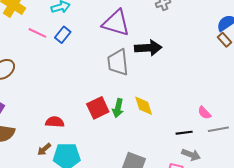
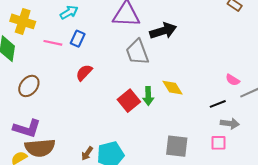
red semicircle: (55, 122) -> (84, 73), moved, turned -36

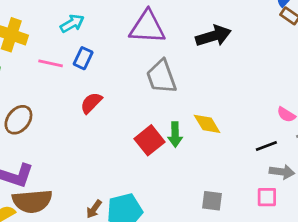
black arrow: (163, 31) -> (213, 36), moved
gray square: (177, 146) -> (212, 201), size x0.7

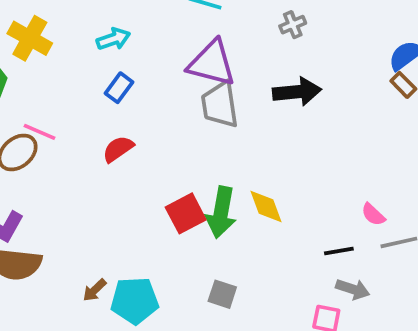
pink line: (51, 63) -> (40, 132), moved
gray trapezoid: (161, 77) -> (220, 105), moved
green arrow: (175, 135) -> (221, 212), size x1.5
gray square: (212, 201) -> (222, 294), moved

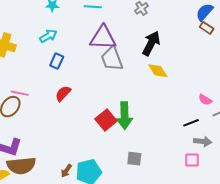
black arrow: (297, 92) -> (151, 43), turned -45
yellow diamond: (266, 206) -> (158, 71), moved

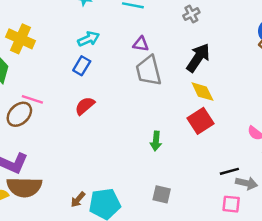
cyan arrow: (48, 36) -> (89, 39), moved
purple triangle: (103, 38) -> (141, 44), size x0.5
green arrow: (125, 116) -> (156, 141), size x0.6
red square: (106, 120) -> (201, 121), moved
black line: (191, 123) -> (229, 171), moved

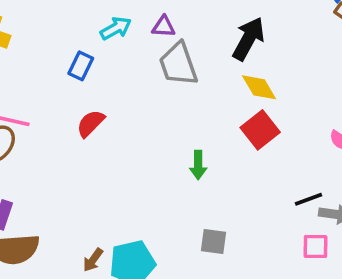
cyan arrow: (89, 39) -> (116, 28), moved

